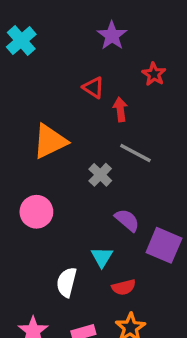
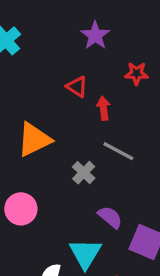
red star: (154, 74) -> (137, 73), turned -30
cyan triangle: (102, 257) -> (85, 254), size x1.5

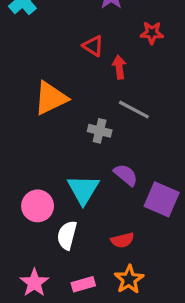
gray cross: (84, 173) -> (100, 131), turned -30
pink circle: (21, 209) -> (38, 206), moved
cyan triangle: (85, 254) -> (83, 190), moved

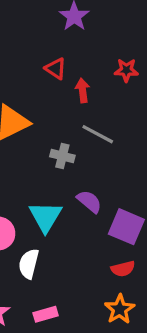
red star: (152, 33) -> (126, 70), moved
red semicircle: (122, 240) -> (123, 269), moved
orange star: (129, 279) -> (120, 309), moved

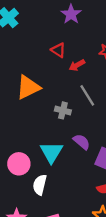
red arrow: (83, 90) -> (77, 65), turned -112
gray line: (98, 134) -> (87, 95), turned 30

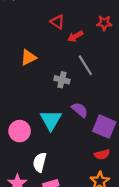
orange triangle: (28, 87) -> (28, 57), size x0.7
white semicircle: (40, 185) -> (40, 162), moved

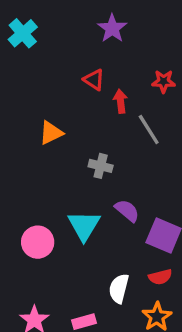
red arrow: (75, 36) -> (120, 101), turned 112
gray line: (85, 65) -> (149, 129), moved
white semicircle: (40, 162) -> (119, 288), moved

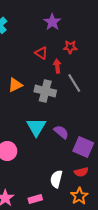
red star: (164, 81) -> (70, 47), moved
gray cross: (101, 166) -> (45, 91), moved, size x1.5
cyan triangle: (84, 226) -> (36, 127), moved

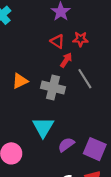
red triangle: (41, 53) -> (57, 41), moved
red arrow: (57, 66) -> (66, 60), turned 40
purple semicircle: (61, 132) -> (66, 145), moved, turned -77

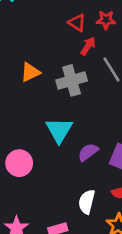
gray cross: (53, 88) -> (72, 80), turned -30

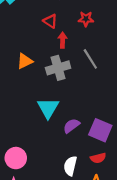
red triangle: (77, 23) -> (50, 21), moved
red arrow: (88, 46) -> (63, 40), moved, turned -32
pink circle: (19, 163) -> (16, 158), moved

